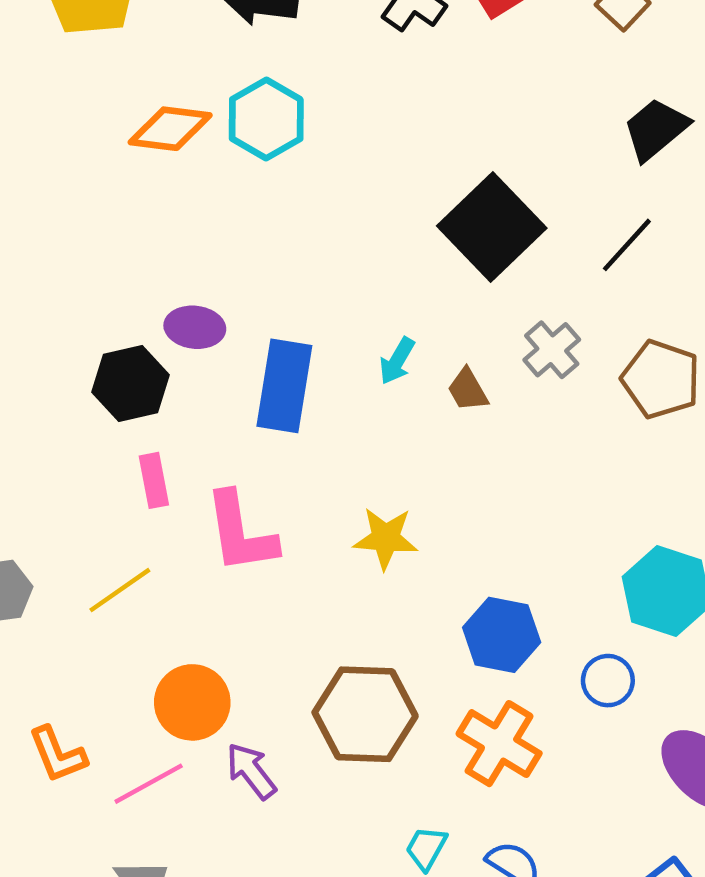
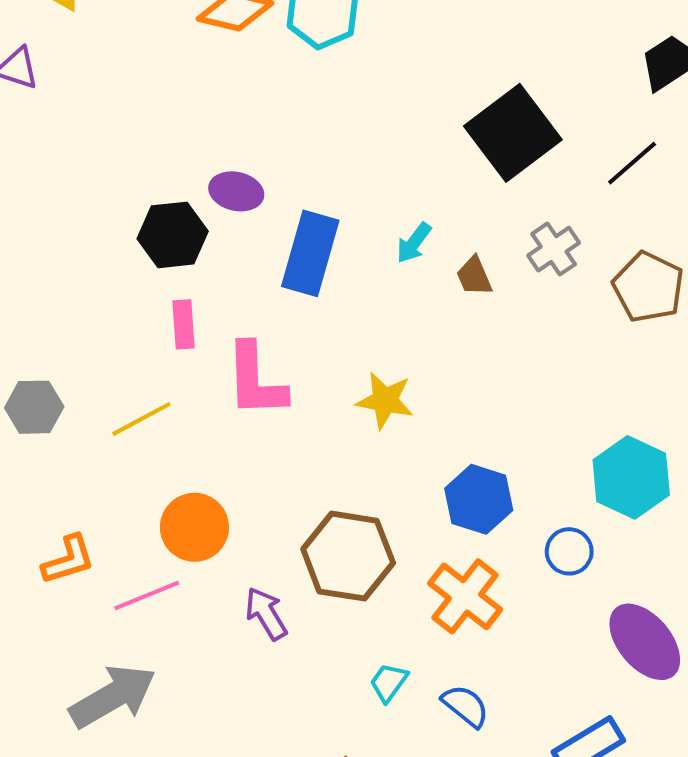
orange L-shape: (58, 755) -> (68, 560), turned -92
purple arrow: (251, 771) -> (266, 614), moved

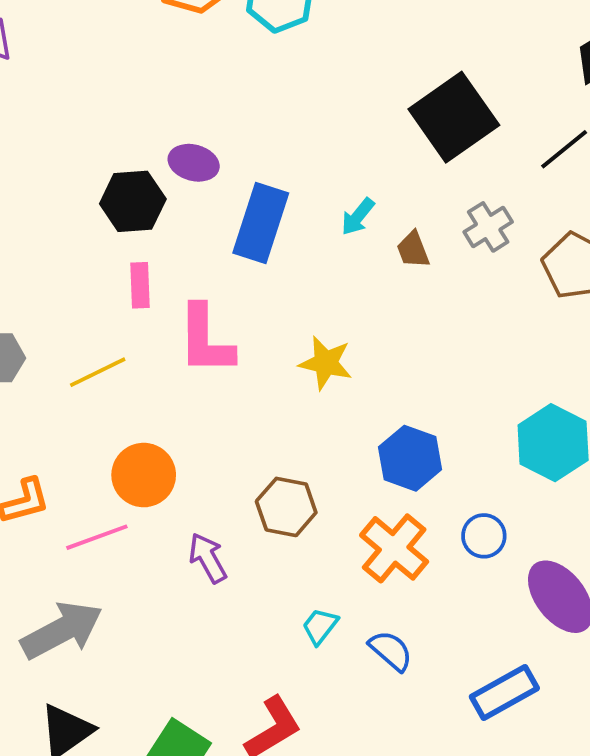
blue circle: (569, 551) -> (484, 536), moved
brown hexagon: (348, 556) -> (286, 507), size x0.7

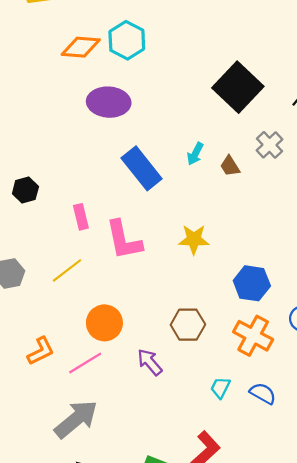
purple ellipse: (194, 163) -> (109, 102), moved, size x1.5
black hexagon: (133, 201) -> (25, 190), moved, size x0.7
blue rectangle: (261, 223) -> (142, 168), turned -45

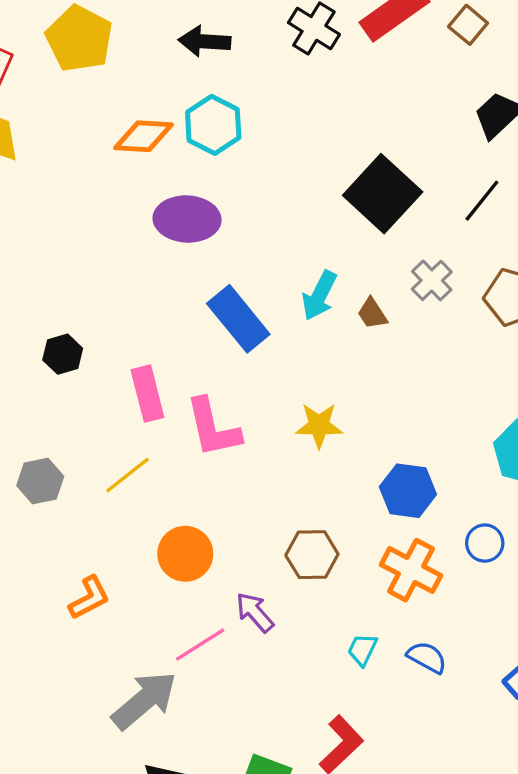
cyan arrow: (195, 154) -> (319, 296), size x1.4
pink rectangle: (81, 217) -> (147, 394), size x1.4
pink line: (85, 363) -> (200, 645), moved

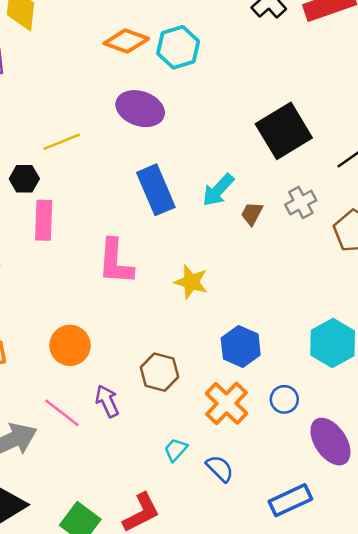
brown trapezoid: (372, 313) -> (252, 214), turned 45
pink rectangle: (147, 394) -> (44, 220), moved
yellow line: (127, 475) -> (62, 142), moved
pink line: (200, 645) -> (62, 413), turned 54

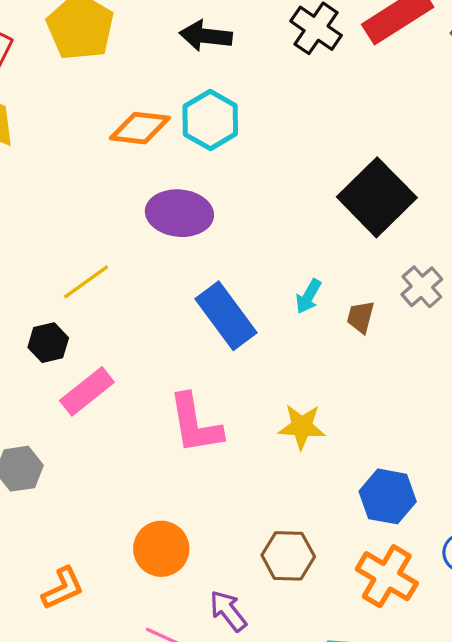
cyan arrow: (218, 190) -> (308, 296), size x0.7
pink rectangle: (44, 220) -> (87, 391), turned 63

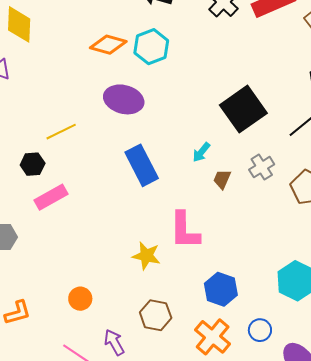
cyan arrow: (308, 296) -> (201, 152), moved
pink L-shape: (195, 424) -> (185, 230), moved
yellow star: (302, 427) -> (146, 256), moved
orange circle: (161, 549) -> (80, 299), size x0.7

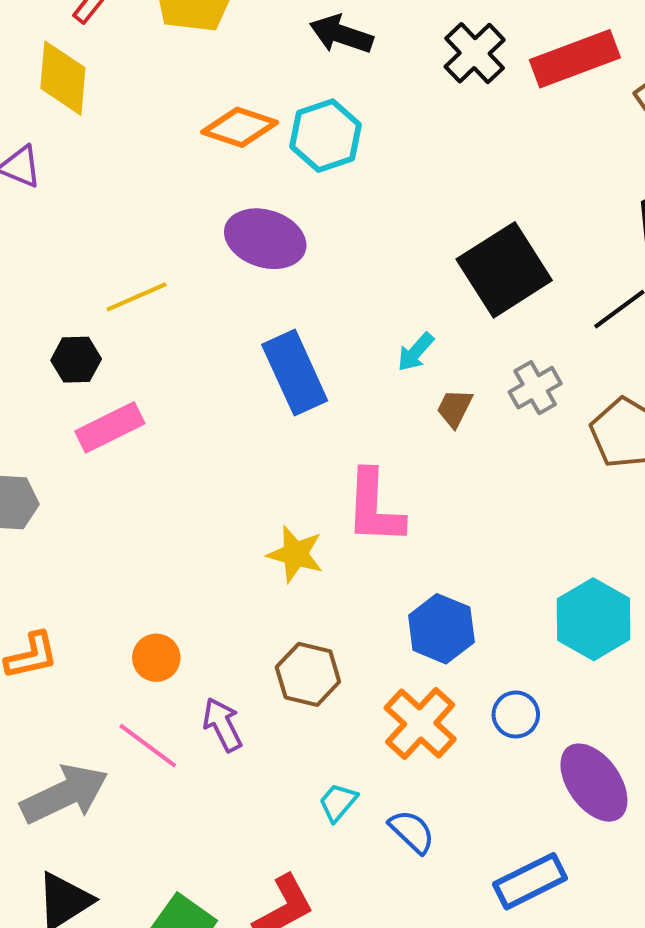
orange circle: (80, 299) -> (156, 658), moved

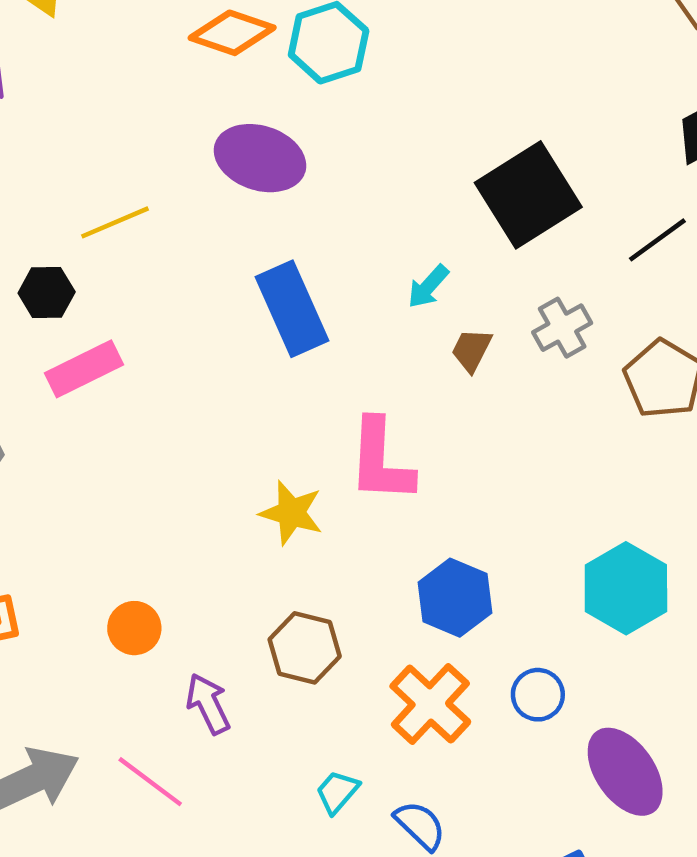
pink line: (148, 746) -> (150, 782), moved

